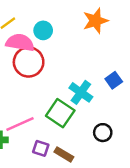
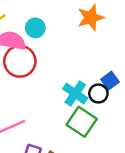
green square: (60, 113) -> (82, 122), moved
black circle: (103, 133) -> (98, 93), moved

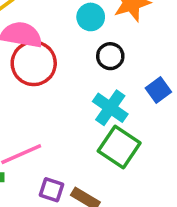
cyan circle: (35, 28) -> (91, 17), moved
black circle: (98, 93) -> (110, 56), moved

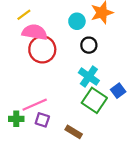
blue square: (158, 90) -> (118, 91), moved
purple square: (52, 190) -> (42, 120), moved

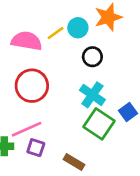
yellow line: (24, 15) -> (56, 33), moved
red circle: (42, 49) -> (32, 86), moved

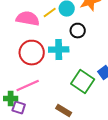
cyan cross: (92, 95) -> (59, 50), moved, turned -36
purple square: (36, 148) -> (19, 108), moved

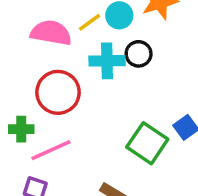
cyan cross: (59, 50) -> (107, 61), moved
green cross: (11, 99) -> (21, 129), moved

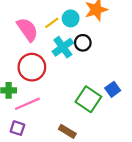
pink semicircle: (51, 33) -> (27, 29), turned 45
cyan cross: (107, 61) -> (63, 47), turned -35

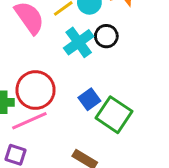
red circle: (32, 67) -> (36, 90), moved
blue square: (113, 89) -> (89, 99), moved

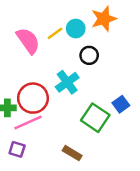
cyan cross: (79, 42) -> (67, 82), moved
blue square: (89, 99) -> (121, 104), moved

